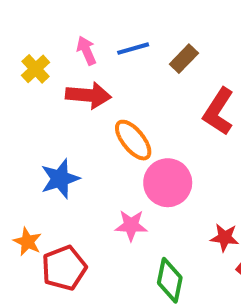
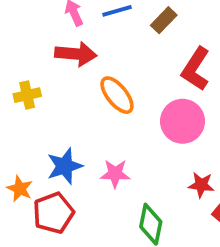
yellow cross: (36, 69) -> (27, 95), moved, turned 30
blue star: (60, 179) -> (65, 166), moved
pink circle: (168, 183) -> (183, 121), moved

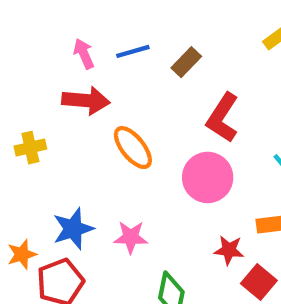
orange star: (20, 189) -> (22, 254), turned 30

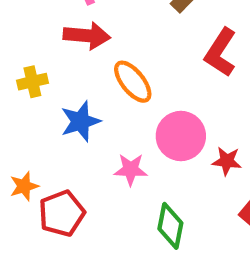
pink circle: (208, 177) -> (181, 136), moved
blue star: (73, 229) -> (80, 121), moved
red star: (229, 250) -> (227, 161), moved

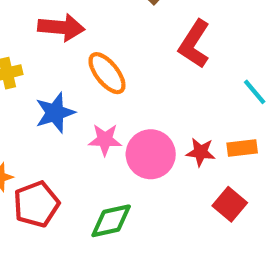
pink circle: (181, 136) -> (151, 154), moved
pink star: (131, 169) -> (105, 140), moved
green diamond: (170, 226) -> (111, 221), moved, turned 66

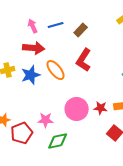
red L-shape: (194, 44) -> (84, 60), moved
blue star: (55, 113) -> (31, 75), moved
pink star: (105, 140) -> (46, 120), moved

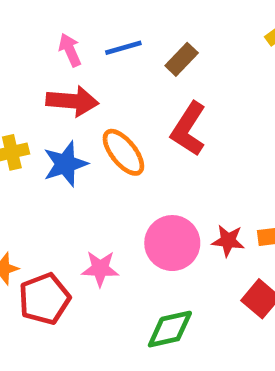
green diamond: (58, 141) -> (170, 329), moved

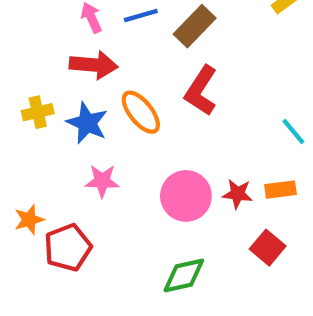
brown rectangle: (182, 59) -> (195, 26), size x1.4
blue star: (65, 164) -> (87, 123), turned -30
pink star: (100, 269) -> (102, 181), moved

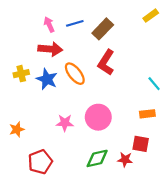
pink star: (102, 181) -> (65, 123), moved
red star: (238, 194) -> (125, 160), moved
red pentagon: (68, 248) -> (40, 162), moved
red square: (268, 248) -> (141, 144), turned -30

